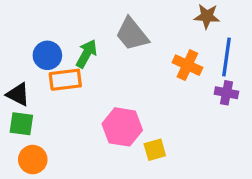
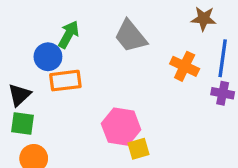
green arrow: (86, 54) -> (69, 35), moved
black triangle: (18, 94) -> (19, 95), turned 50
yellow square: (155, 150) -> (138, 149), moved

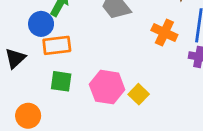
green square: (23, 123) -> (61, 81), moved
yellow square: (138, 149) -> (139, 94), moved, turned -30

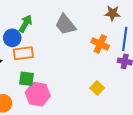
pink hexagon: (107, 87) -> (38, 94), moved
yellow square: (139, 94) -> (97, 88), moved

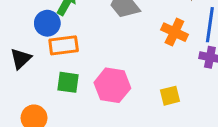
yellow square: (97, 88) -> (170, 96), turned 32
pink hexagon: (38, 94) -> (112, 85), moved

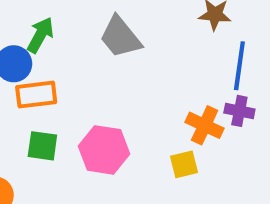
orange cross: (174, 32) -> (205, 125), moved

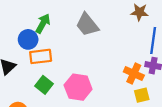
green square: (42, 146) -> (44, 85), turned 30
yellow square: (184, 164) -> (142, 95), moved

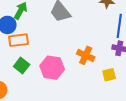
orange cross: (134, 74) -> (86, 55), moved

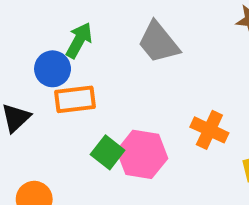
green square: (22, 66) -> (108, 152), moved

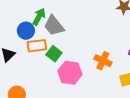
gray trapezoid: (158, 42) -> (54, 26), moved
green square: (108, 152) -> (54, 54), moved

